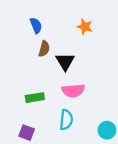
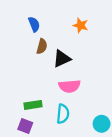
black triangle: (65, 62) -> (62, 59), turned 36
green rectangle: (35, 98) -> (33, 105), moved

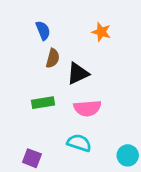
green rectangle: (33, 105) -> (43, 103), moved
cyan semicircle: (63, 114) -> (79, 143), turned -78

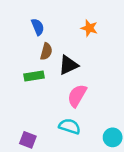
green rectangle: (43, 103) -> (34, 76), moved
pink semicircle: (87, 108) -> (77, 96), turned 125

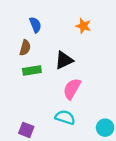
brown semicircle: (46, 51) -> (25, 48), moved

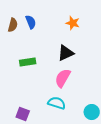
brown semicircle: (25, 48) -> (13, 25), moved
black triangle: (64, 60) -> (66, 53), moved

